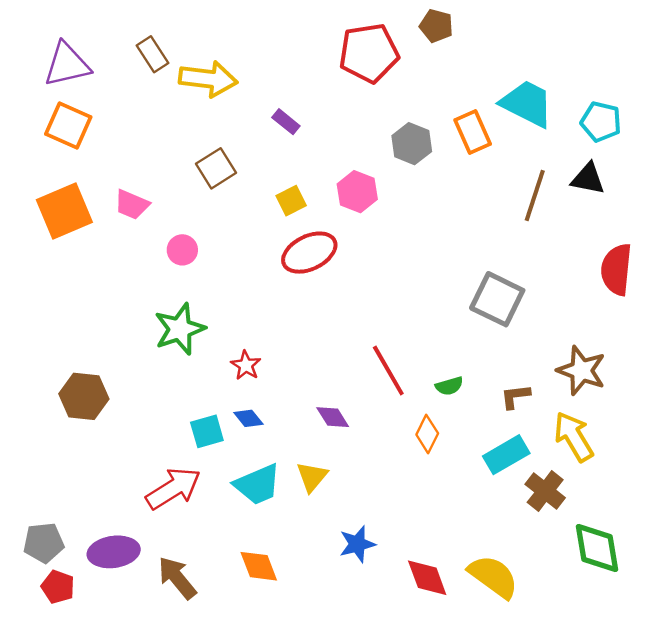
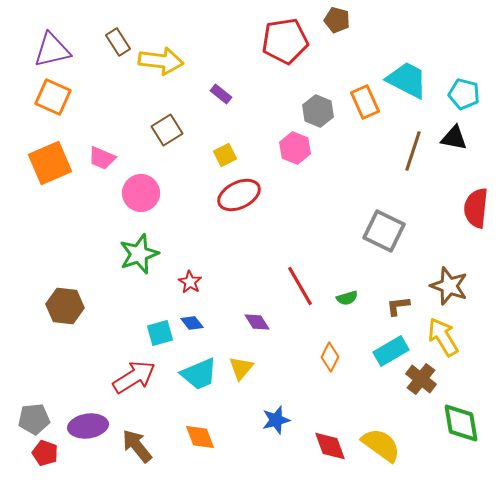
pink hexagon: (357, 192) -> (295, 148), moved
pink circle: (182, 250) -> (141, 193), size x1.6
orange diamond: (427, 434) -> (330, 357), moved

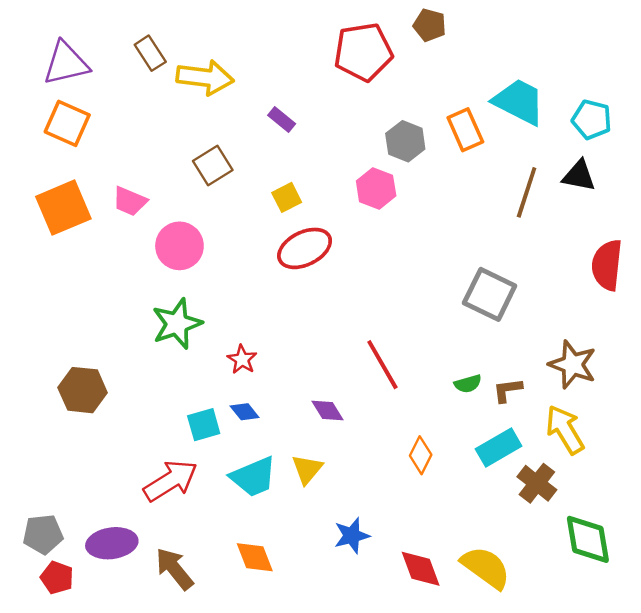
green semicircle: (347, 298) -> (468, 384), moved

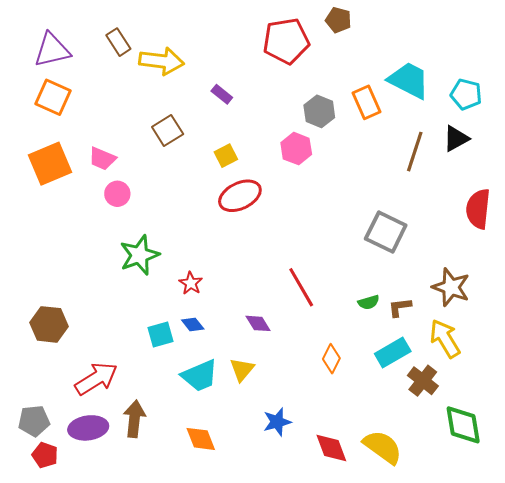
black triangle: (579, 176) -> (456, 138), turned -40
pink circle: (179, 246) -> (117, 194), moved, size x0.7
brown hexagon: (83, 390) -> (49, 324), moved
red arrow: (171, 481) -> (96, 379), moved
brown arrow: (174, 569) -> (134, 419), moved, turned 45

